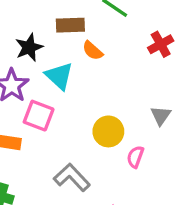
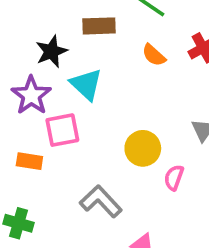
orange semicircle: (93, 51) -> (154, 55), moved
pink square: (39, 116) -> (62, 130), turned -32

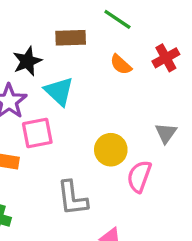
pink semicircle: (174, 178) -> (139, 176), size x1.4
gray L-shape: (101, 201) -> (72, 198), turned -144

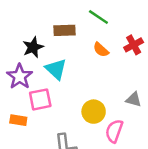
gray triangle: (166, 133) -> (134, 99), turned -49

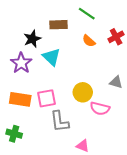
pink square: (40, 99) -> (46, 98), moved
orange rectangle: (18, 120) -> (20, 99), size x1.5
pink semicircle: (114, 131) -> (100, 108), turned -96

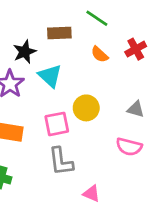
yellow circle: (83, 92) -> (86, 108), moved
pink square: (46, 98) -> (57, 124), moved
pink semicircle: (100, 108) -> (129, 147), moved

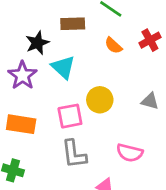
pink semicircle: (129, 147) -> (130, 153), moved

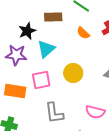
cyan triangle: (63, 67) -> (46, 49), turned 36
purple star: (22, 75) -> (16, 55), turned -30
pink square: (70, 116) -> (41, 80), moved

